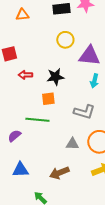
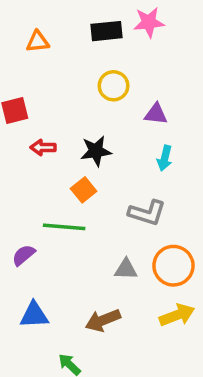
purple triangle: (89, 56) -> (156, 114), size x0.6
orange square: (48, 99) -> (84, 190), turned -32

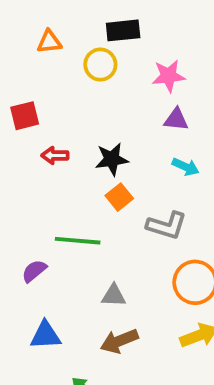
pink star: (149, 22) -> (169, 76), moved
yellow circle: (114, 86) -> (100, 65), moved
cyan arrow: (165, 158) -> (186, 167), turned -80
orange square: (84, 190) -> (119, 197), moved
gray triangle: (126, 269) -> (114, 296), moved

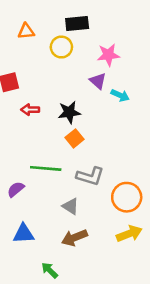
purple triangle: (176, 119) -> (98, 81), moved, turned 36
cyan arrow: (186, 167) -> (120, 95), moved
gray L-shape: (167, 225) -> (90, 176), moved
gray triangle: (114, 296) -> (71, 206), turned 30

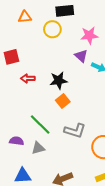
green line: (46, 168) -> (40, 125), turned 40
purple semicircle: (16, 189) -> (17, 141), turned 48
gray triangle: (71, 206) -> (38, 148), moved, turned -48

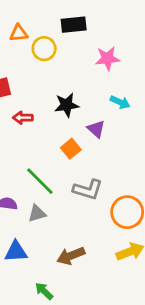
yellow circle: (52, 29) -> (44, 49), moved
purple triangle: (81, 56) -> (96, 129), moved
black star: (59, 80) -> (67, 105), moved

